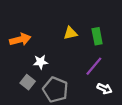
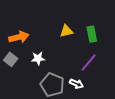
gray square: (28, 82) -> (11, 59), moved
white arrow: (105, 89) -> (77, 84), moved

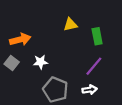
yellow triangle: (66, 31) -> (70, 25), moved
white arrow: (77, 84) -> (90, 90), moved, turned -32

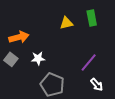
green rectangle: (97, 36) -> (92, 18), moved
white arrow: (90, 90) -> (97, 85), moved, turned 56

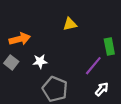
green rectangle: (92, 18) -> (109, 46), moved
white arrow: (97, 85) -> (102, 89), turned -96

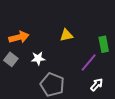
yellow triangle: (70, 24) -> (66, 35), moved

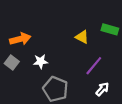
yellow triangle: (66, 35) -> (82, 37), moved, turned 40
green rectangle: (104, 44) -> (110, 29), moved, turned -63

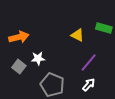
gray square: (12, 62) -> (19, 67), moved
white arrow: (102, 89) -> (89, 85), moved

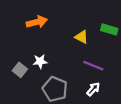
orange arrow: (19, 37) -> (37, 22), moved
purple line: (89, 62) -> (93, 66), turned 72

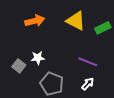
green rectangle: (109, 29) -> (103, 28), turned -42
yellow triangle: (82, 37) -> (76, 21), moved, size x1.5

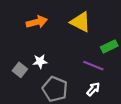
green rectangle: (103, 28) -> (109, 46), moved

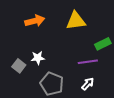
yellow triangle: (81, 22) -> (76, 21), turned -35
purple line: (93, 66) -> (88, 62), turned -30

